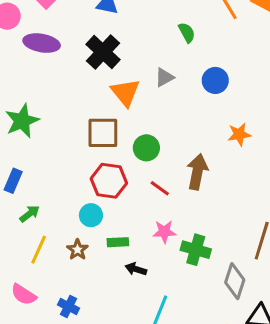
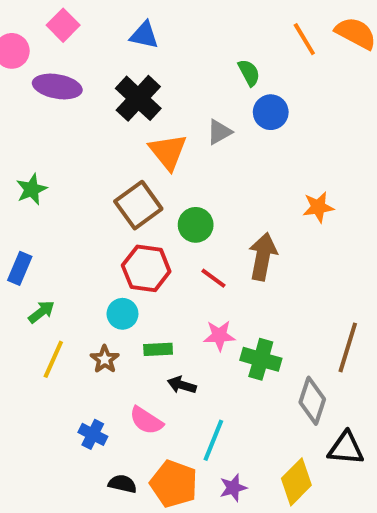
blue circle: (215, 80) -> (271, 112), moved
green star: (22, 121) -> (32, 189), size x0.7
brown square: (103, 133) -> (138, 205), turned -36
pink semicircle: (24, 295) -> (146, 421), moved

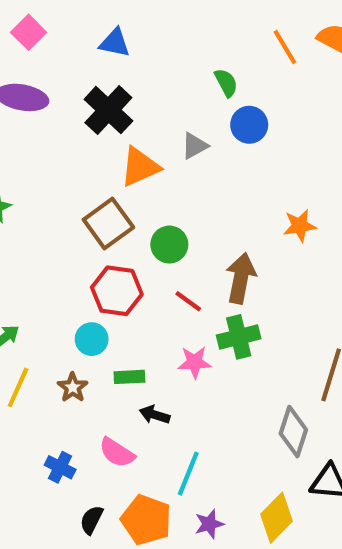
orange triangle: (168, 152) -> (140, 167), turned 45
green cross: (261, 359) -> (239, 337), moved, turned -30
black semicircle: (122, 484) -> (92, 520), turned -76

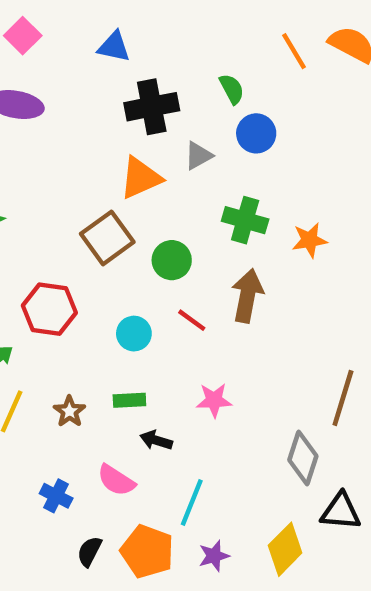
black cross: (108, 110) -> (152, 107), moved, turned 36
red hexagon: (117, 291) -> (49, 309), moved
green cross: (239, 337) -> (245, 220), moved, turned 30
cyan circle: (92, 339) -> (134, 334), moved
pink star: (195, 362) -> (214, 400), moved

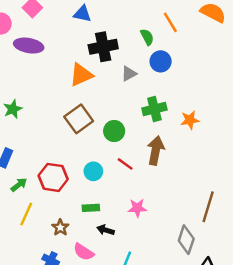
orange line: (294, 51) -> (170, 22), moved
orange triangle: (141, 178) -> (81, 75), moved
green cross: (245, 220) -> (154, 109), turned -30
red hexagon: (49, 309) -> (53, 177), moved
brown star: (69, 411) -> (60, 227), moved

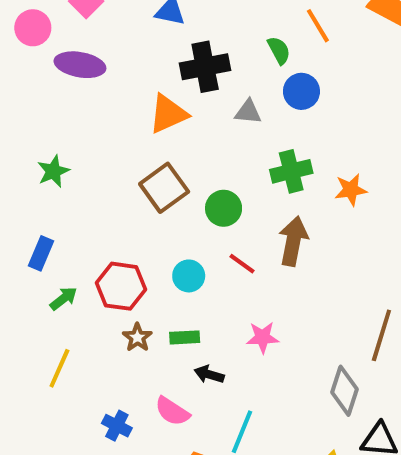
gray triangle: (129, 74) -> (248, 112), turned 35
yellow line: (26, 214) -> (59, 368), moved
brown star: (60, 227) -> (137, 337), moved

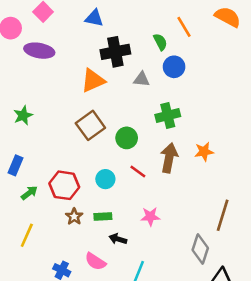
orange star: (351, 190) -> (204, 152), moved

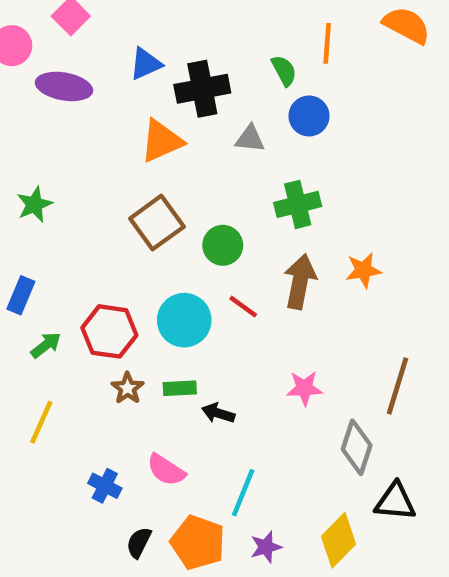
blue triangle: (94, 18) -> (146, 64), moved, turned -36
orange line: (184, 27) -> (327, 43), turned 35
cyan circle: (105, 179) -> (184, 320), size x1.5
pink star: (150, 217) -> (304, 388), moved
black arrow: (118, 239) -> (218, 413), moved

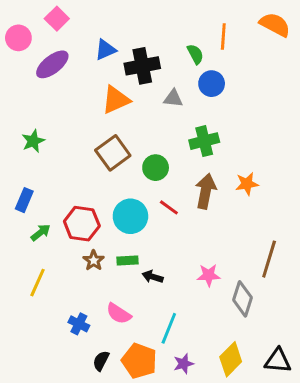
purple ellipse: (64, 86) -> (52, 64), turned -48
pink star: (304, 388) -> (209, 275), moved
black triangle: (395, 502) -> (278, 361), moved

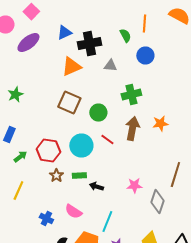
blue circle: (212, 84) -> (145, 56), moved
brown square: (113, 153) -> (69, 102), turned -30

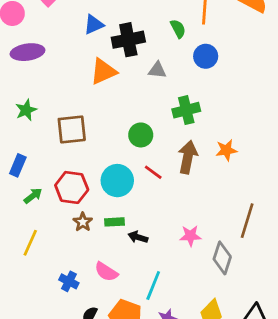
purple ellipse: (28, 42) -> (27, 52), moved, turned 30
brown square: (69, 102) -> (72, 129), moved, turned -30

